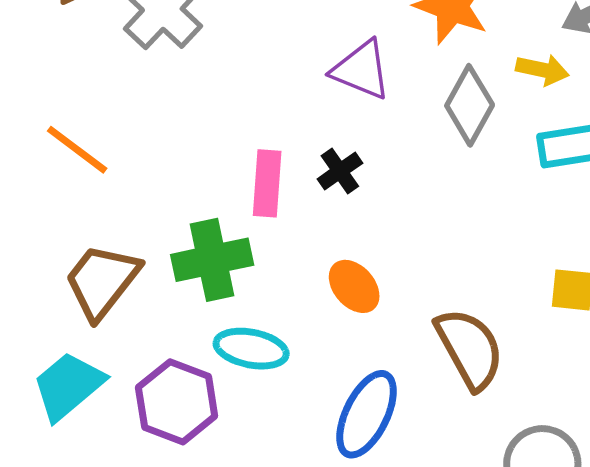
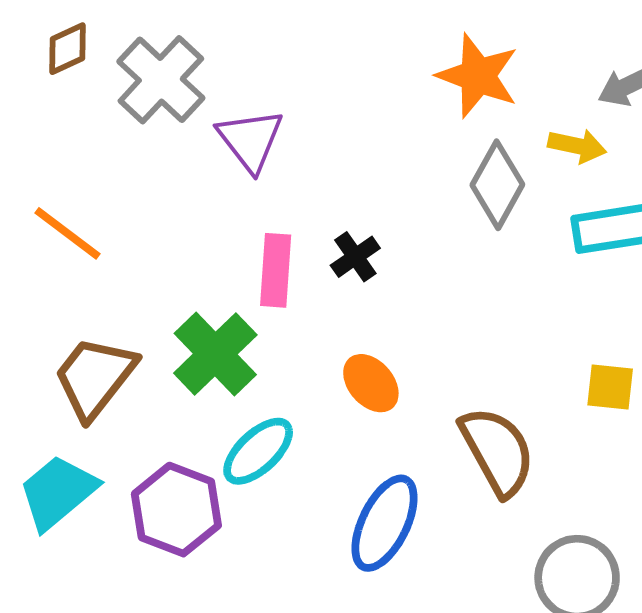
purple triangle: (361, 70) -> (250, 140), moved, turned 30
green cross: (212, 260) -> (215, 354), turned -32
cyan ellipse: (251, 349) -> (258, 451), turned -54

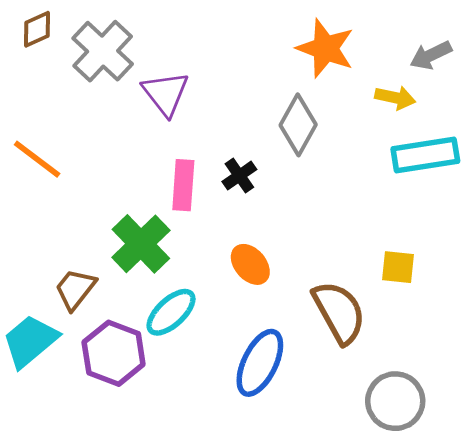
gray diamond: (497, 185) -> (298, 125), moved
brown trapezoid: (95, 377) -> (75, 289), moved, size x0.7
yellow square: (610, 387) -> (398, 267), moved

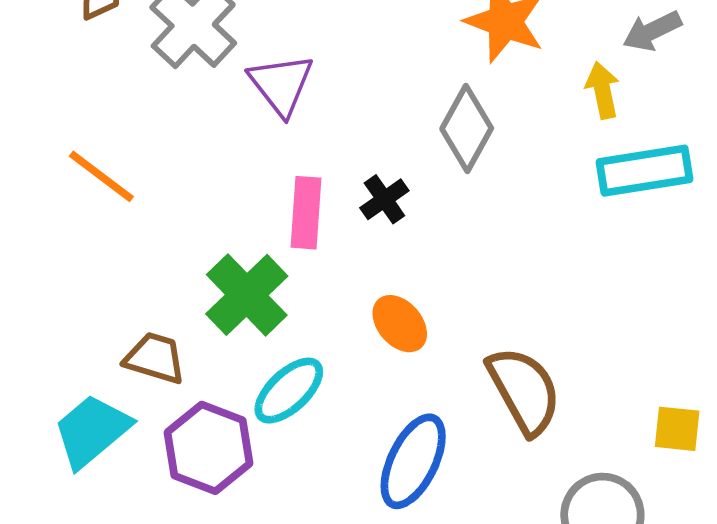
yellow arrow: (395, 98) -> (602, 90), turned -114
yellow square: (398, 267) -> (677, 429), moved
brown trapezoid: (75, 289) -> (155, 358), turned 69

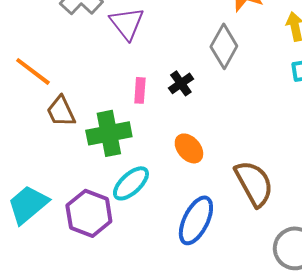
pink rectangle: (306, 213) -> (140, 90), size x0.7
green cross: (247, 295) -> (109, 133), turned 33
brown trapezoid: (155, 358) -> (61, 111), moved, turned -132

